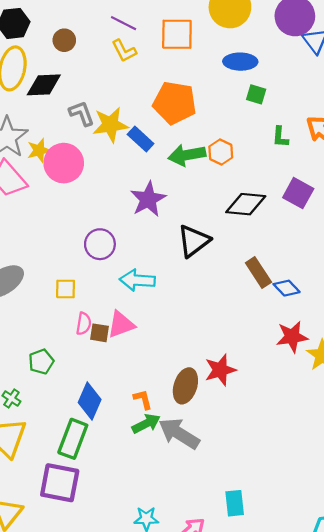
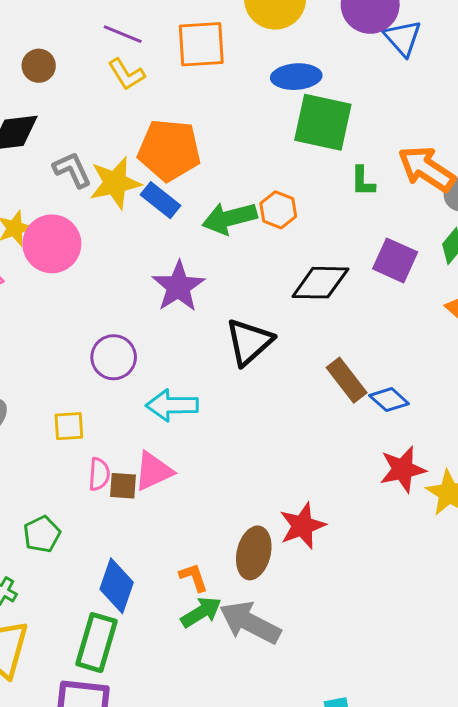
green square: (256, 94) -> (323, 122), size x2.0
orange pentagon: (175, 103) -> (169, 150), moved

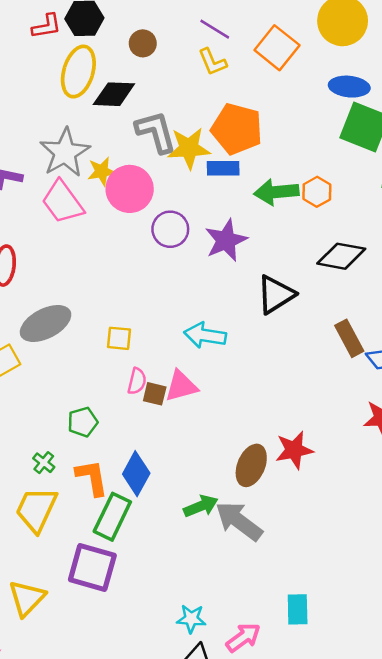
orange square: (201, 44) -> (277, 48), turned 33
gray L-shape: (72, 170) -> (156, 132), size x1.4
blue rectangle: (161, 200) -> (223, 168), turned -48
purple circle: (114, 357) -> (170, 229), moved
orange L-shape: (194, 577) -> (92, 478), moved, size x1.5

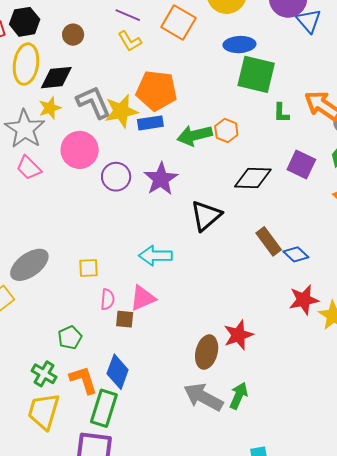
yellow star: (102, 171) -> (50, 108), moved
pink trapezoid: (63, 202) -> (29, 168), size x0.7
brown square: (155, 394) -> (125, 319), moved
green cross: (44, 463) -> (44, 374), size x1.4
green arrow: (201, 506) -> (239, 396), moved, turned -36

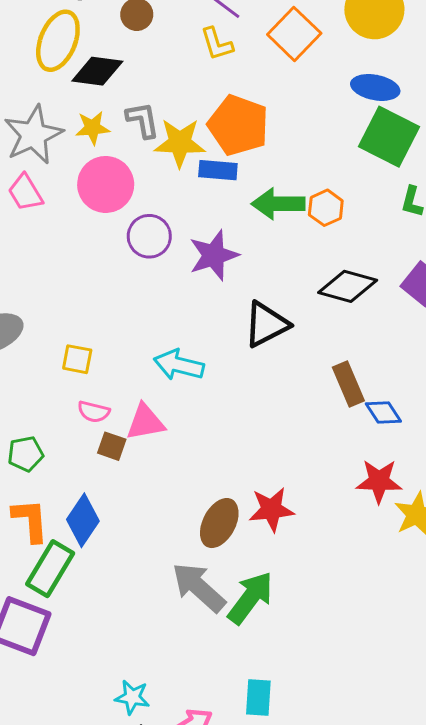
gray L-shape: (94, 102) -> (143, 120), size x0.7
yellow star: (50, 108) -> (93, 128), moved
pink semicircle: (107, 299) -> (94, 412), turned 85
green arrow: (239, 396) -> (250, 598), size x1.4

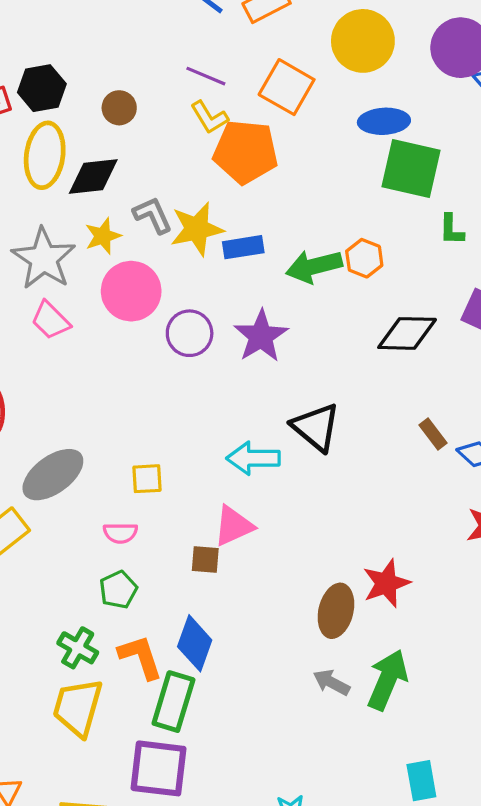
orange pentagon: (238, 125) -> (246, 152), moved
black triangle: (266, 324) -> (316, 427), moved, turned -39
brown rectangle: (348, 384) -> (433, 434), size x0.7
pink semicircle: (94, 412) -> (120, 533), moved
gray arrow: (199, 587) -> (331, 682), size x0.6

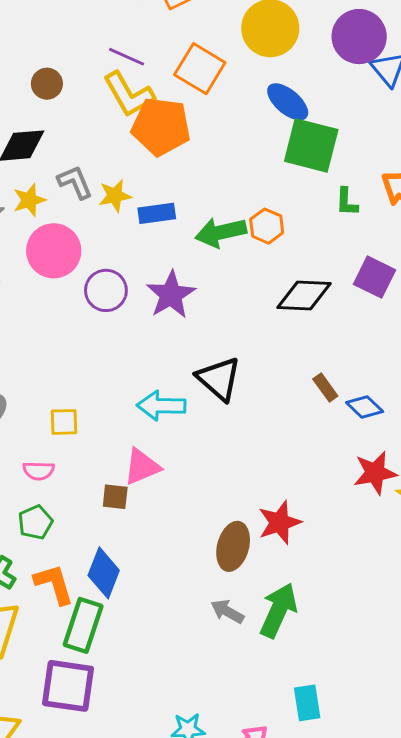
yellow L-shape: (209, 117) -> (129, 94), size x1.5
blue ellipse: (384, 121) -> (288, 102), turned 42
yellow star: (197, 229) -> (115, 196), size x0.7

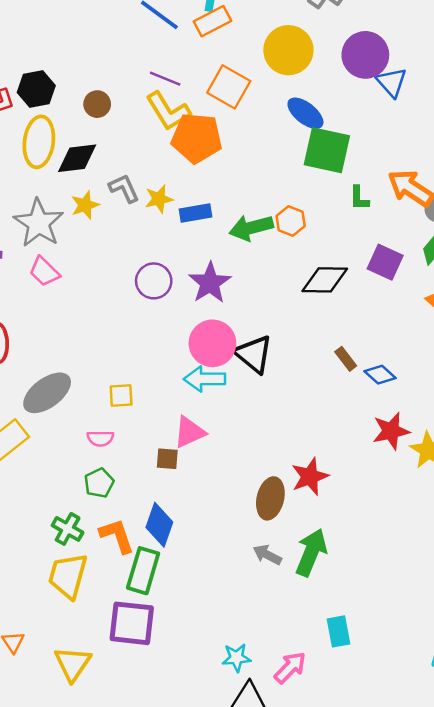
pink circle: (54, 251) -> (212, 343), moved

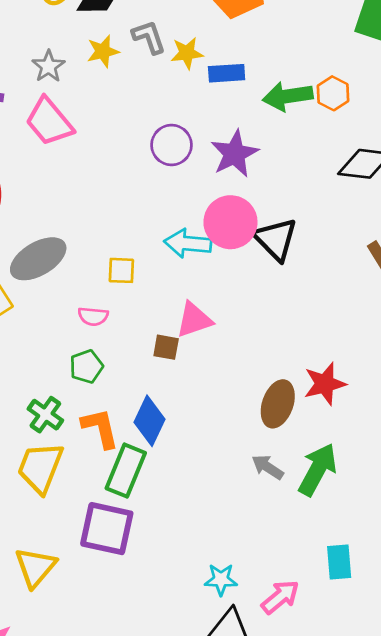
gray star: (39, 223) -> (48, 66), size x0.6
pink trapezoid: (44, 272) -> (49, 122), size x1.4
cyan arrow: (205, 379) -> (188, 243), moved

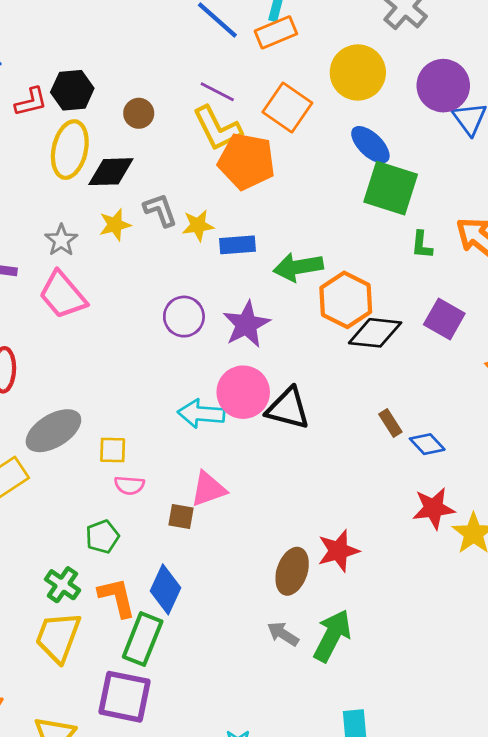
orange hexagon: (333, 93) -> (346, 300), moved, size x1.6
black triangle: (276, 239) -> (288, 408), turned -30
yellow square: (121, 270) -> (113, 450), moved
pink semicircle: (93, 316) -> (129, 485), moved

